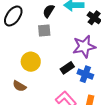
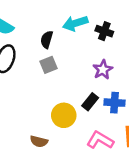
purple star: (84, 47) -> (103, 70), size x0.7
yellow circle: (31, 62) -> (64, 115), moved

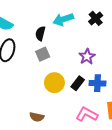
black cross: (104, 31) -> (96, 18), moved, turned 32
yellow circle: (64, 115) -> (54, 83), moved

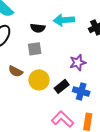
black semicircle: (40, 33) -> (38, 28), turned -112
brown semicircle: (37, 117) -> (16, 71), moved

